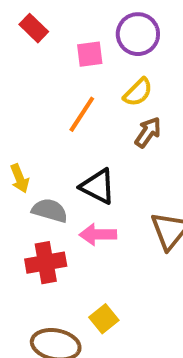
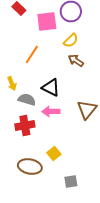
pink square: (90, 54) -> (47, 22), size x1.5
orange line: (82, 114) -> (32, 54), moved
brown arrow: (148, 132) -> (76, 60), turned -91

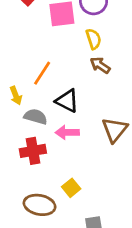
yellow semicircle: (71, 40) -> (94, 39), turned -63
orange line: (32, 54) -> (42, 73), moved

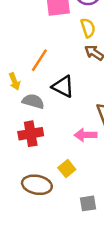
pink arrow: (67, 132) -> (85, 135), moved

